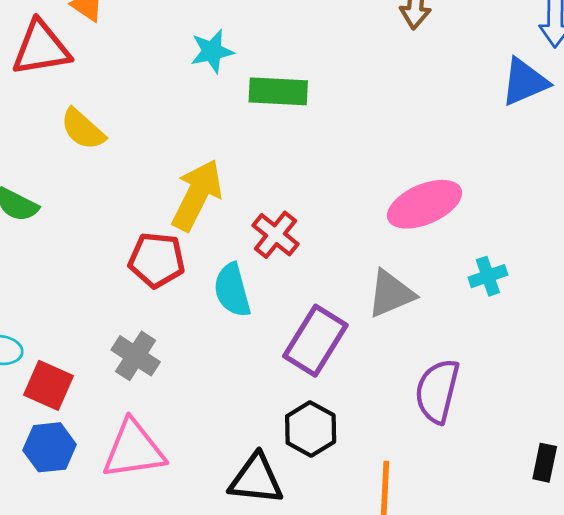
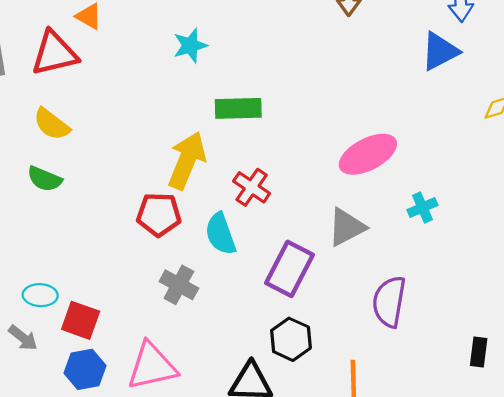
green rectangle: (278, 91) -> (238, 108), moved
yellow semicircle: (83, 129) -> (52, 124), moved
gray cross: (136, 356) -> (179, 285), moved

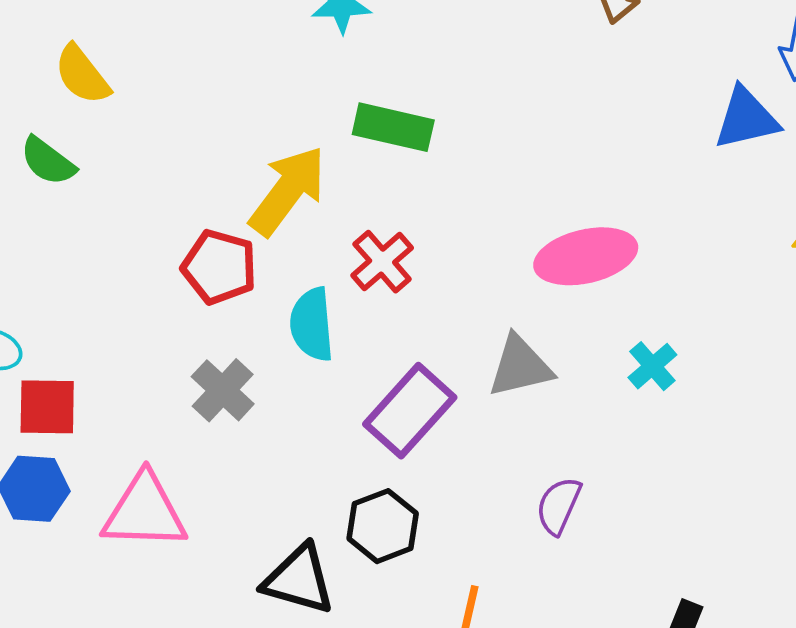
cyan cross: (422, 208) -> (652, 366), turned -32
purple semicircle: (389, 302) -> (559, 506), size x0.7
red square: (81, 320) -> (47, 407), turned -33

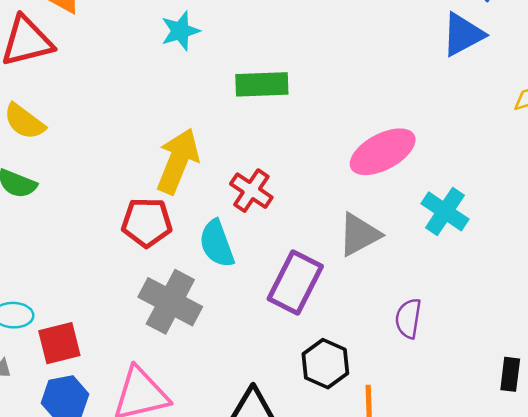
green rectangle: (393, 127) -> (262, 84), moved
cyan cross: (652, 366) -> (445, 211), size x1.4
gray cross: (223, 390) -> (170, 302), size x1.4
black hexagon: (383, 526) -> (325, 364), moved

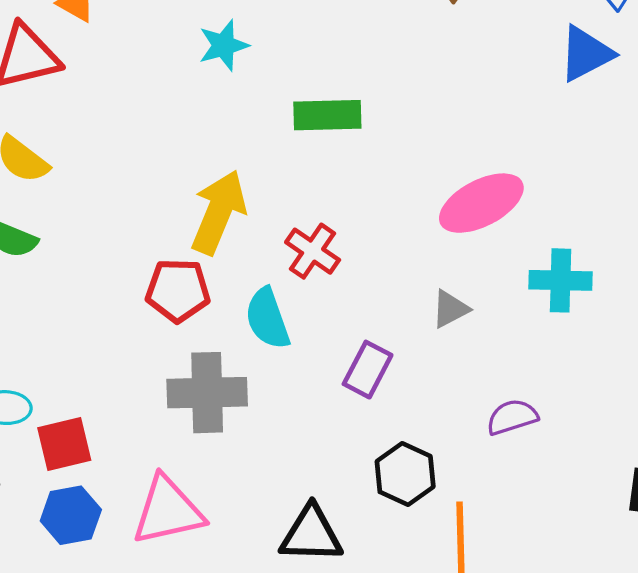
cyan cross: (445, 211) -> (561, 280), turned -33
gray triangle: (359, 235) -> (450, 309), size x0.7
purple rectangle: (295, 282) -> (368, 370), size x0.7
gray cross: (170, 302) -> (207, 393), turned -30
purple semicircle: (408, 318) -> (512, 417), turned 63

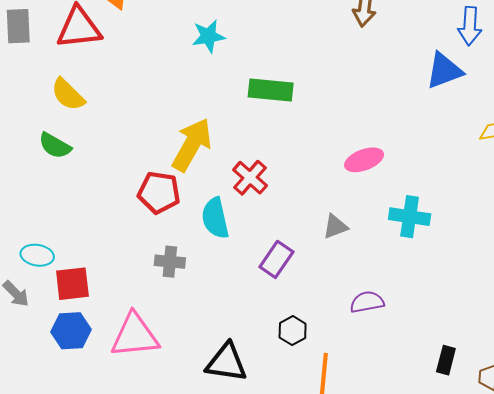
pink ellipse: (481, 203) -> (364, 160), size x0.7
gray cross: (207, 393) -> (170, 262), size x0.6
black hexagon: (405, 474) -> (293, 331), size x0.7

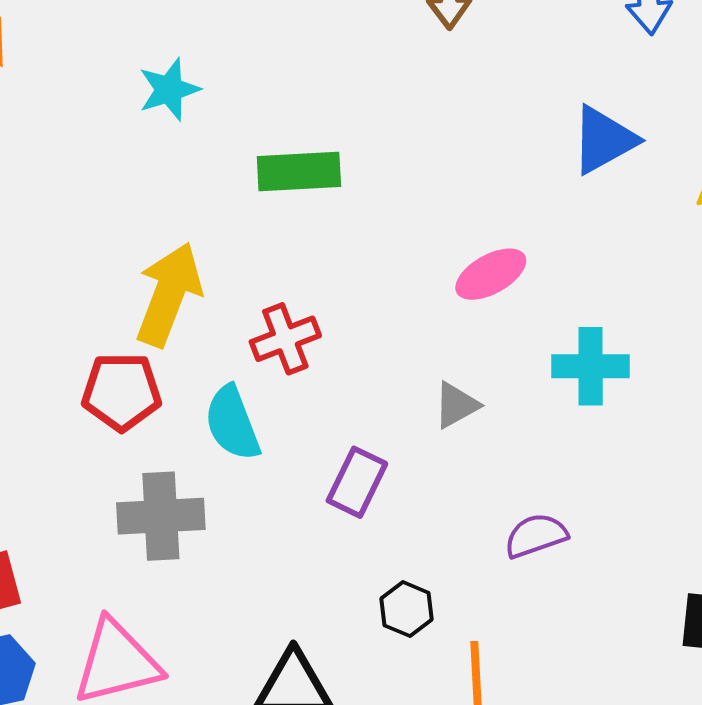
blue triangle: (444, 71) -> (604, 140), moved
red cross: (250, 178) -> (285, 339), turned 36
gray cross: (170, 262) -> (161, 516), size x1.5

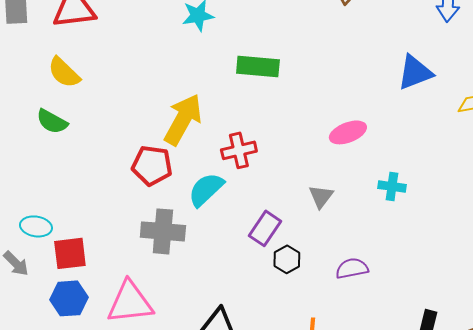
cyan cross: (591, 366) -> (392, 186), size x0.7
gray triangle: (456, 405) -> (321, 196), turned -32
cyan semicircle: (232, 423) -> (206, 189), turned 60
black hexagon: (407, 609) -> (287, 259), moved

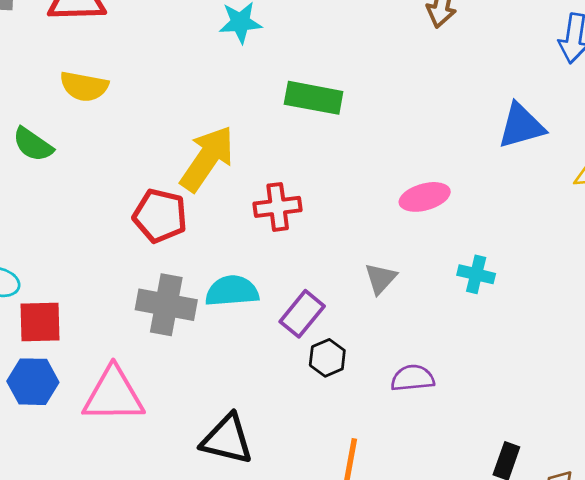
yellow semicircle: (64, 72) -> (84, 86), moved, turned -39
cyan semicircle: (206, 189) -> (232, 291), moved, turned 33

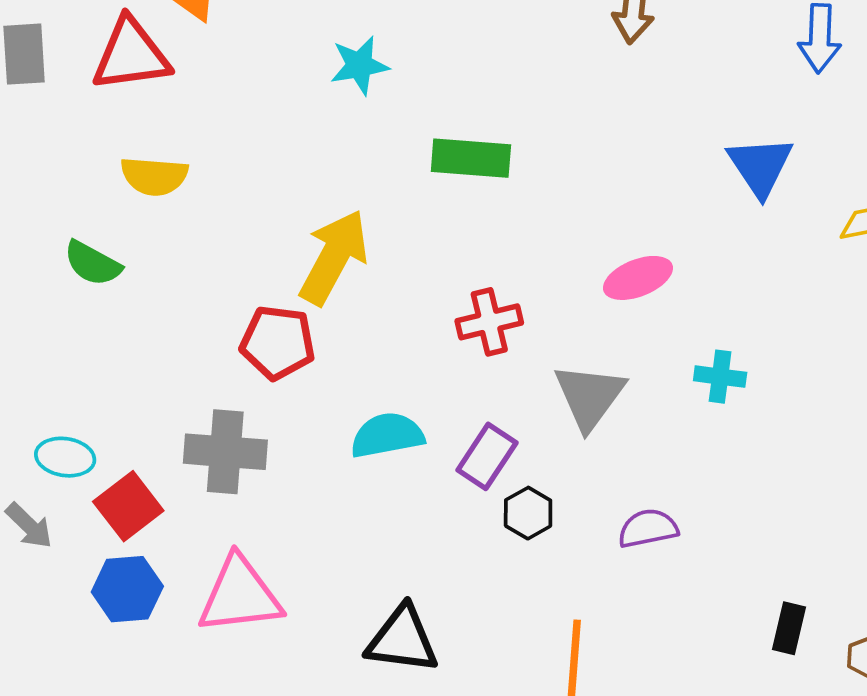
blue triangle: (521, 126) -> (760, 166), turned -42
red cross: (278, 207) -> (489, 322), moved
gray triangle: (381, 278) -> (589, 396), size x1.6
gray cross: (166, 305) -> (225, 452), moved
red square: (40, 322) -> (128, 506), turned -30

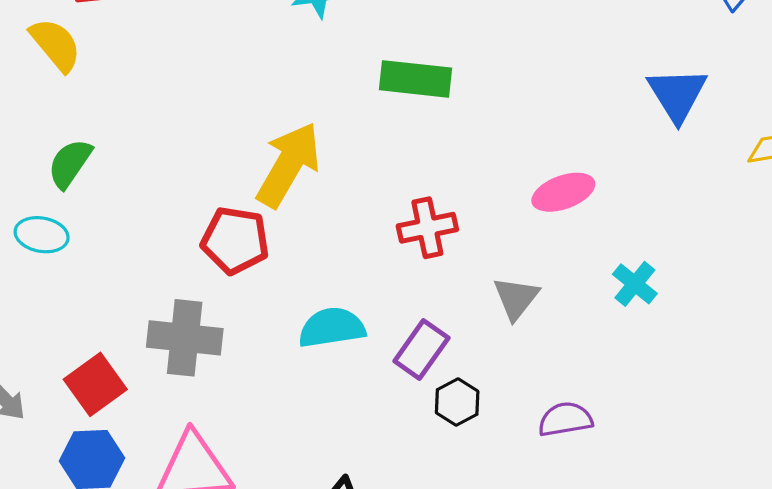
yellow semicircle: (154, 176) -> (56, 45), moved, turned -136
green semicircle: (93, 263) -> (70, 164), turned 94
cyan cross: (720, 377) -> (635, 284), turned 30
gray triangle: (589, 396) -> (516, 298), size x0.7
cyan ellipse: (65, 457) -> (42, 235), moved

